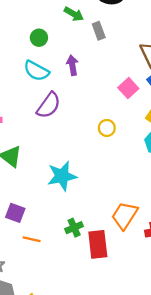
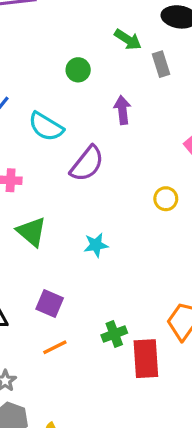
cyan semicircle: (36, 71) -> (46, 127), moved
cyan star: (62, 176) -> (96, 245), moved, size x0.6
purple square: (15, 213) -> (50, 303), moved
orange line: (32, 239) -> (55, 347), turned -42

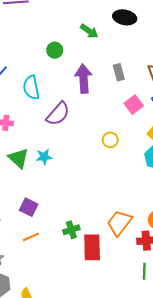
gray rectangle: (161, 64) -> (119, 72), moved
purple arrow: (122, 110) -> (84, 79), size x1.5
cyan semicircle: (46, 127) -> (31, 88), turned 45
cyan star: (96, 245) -> (44, 157), moved

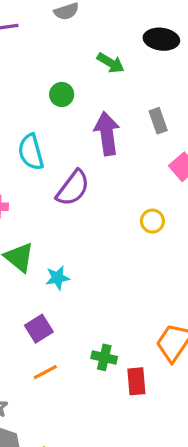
cyan star: (44, 157) -> (57, 278), moved
purple square: (29, 207) -> (39, 329), turned 36
green cross: (71, 230) -> (104, 357), turned 35
red rectangle: (92, 247) -> (136, 381), size x0.7

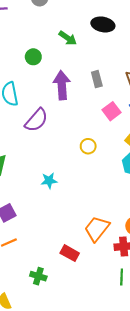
cyan star: (57, 278) -> (49, 181), moved
green cross: (104, 357) -> (38, 276), moved
red rectangle: (136, 381) -> (70, 253), turned -60

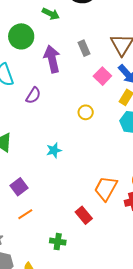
green circle: (33, 57) -> (21, 36), size x1.6
purple semicircle: (36, 120) -> (33, 95), size x0.7
red rectangle: (70, 253) -> (84, 215), turned 30

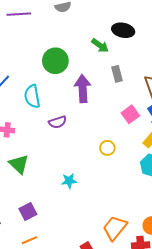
green arrow: (51, 14) -> (100, 46), moved
gray rectangle: (84, 48) -> (117, 74), moved
purple semicircle: (33, 95) -> (58, 122), turned 30

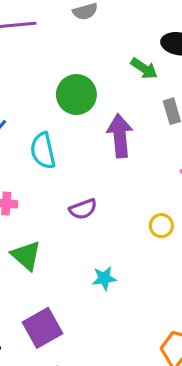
purple semicircle: (58, 122) -> (83, 209), moved
purple square: (28, 212) -> (43, 328), size x1.4

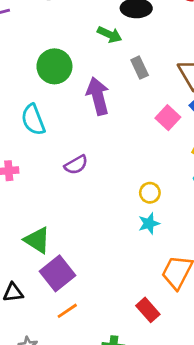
yellow circle: (161, 226) -> (150, 193), moved
green triangle: (26, 256) -> (37, 240), moved
cyan star: (104, 278) -> (149, 223), moved

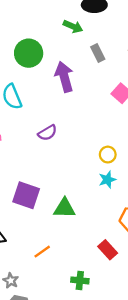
green triangle: (37, 240) -> (64, 208), moved, turned -30
purple square: (58, 273) -> (26, 195), moved, turned -32

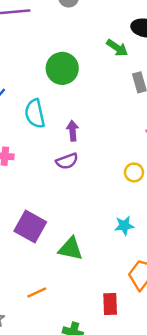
purple arrow: (64, 77) -> (73, 131), moved, size x0.6
yellow circle: (108, 155) -> (134, 172), moved
red rectangle: (108, 250) -> (110, 304), turned 30

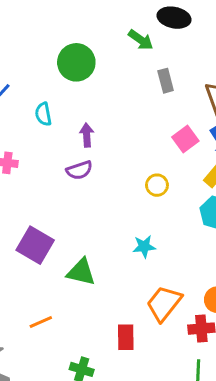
cyan semicircle: (35, 114) -> (43, 114), size x0.7

